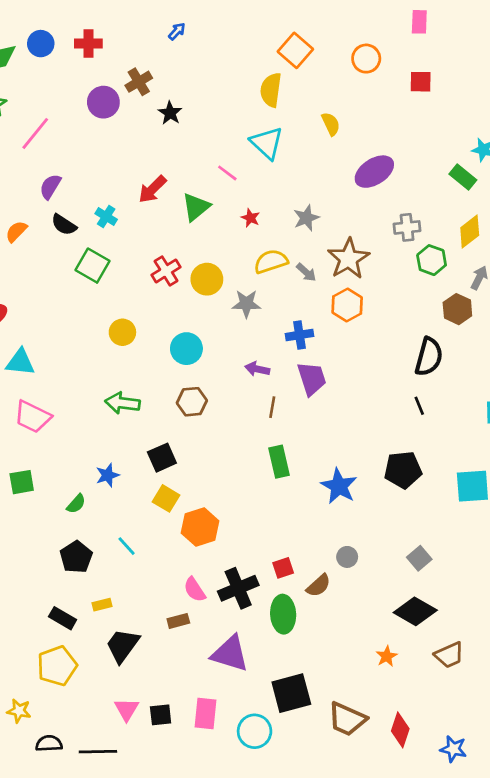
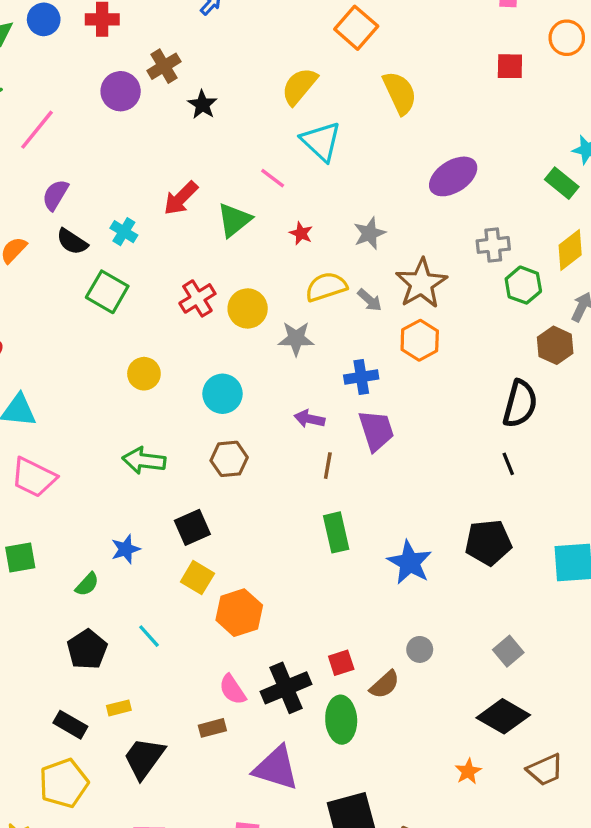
orange circle: (366, 59) -> (567, 38), moved
yellow semicircle: (271, 90) -> (299, 86), moved, turned 32
yellow semicircle: (331, 124) -> (400, 93), moved, size x1.5

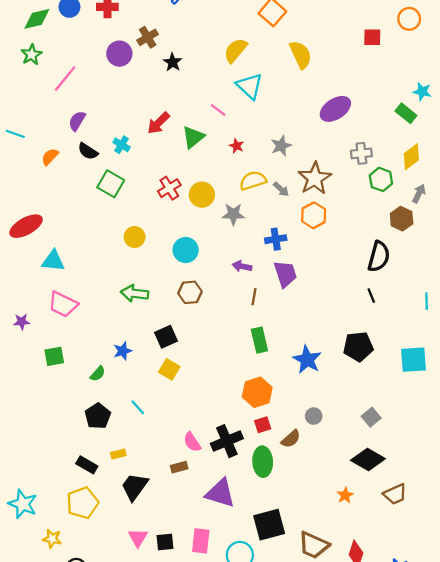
orange hexagon: (239, 613) -> (257, 392), moved

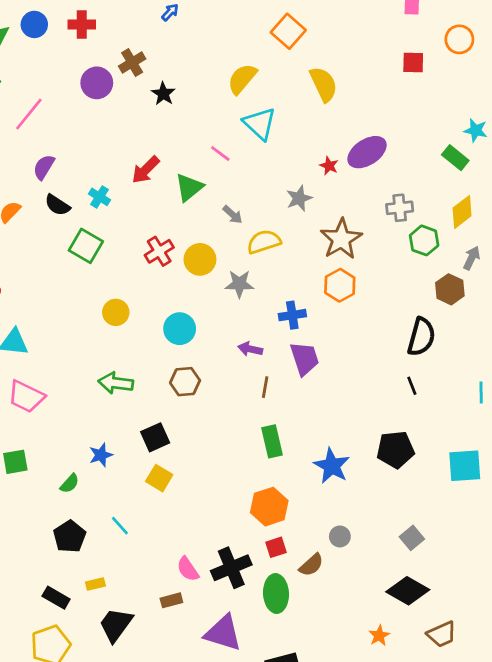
red star: (237, 146) -> (329, 166), moved
gray arrow: (281, 189) -> (233, 215), moved

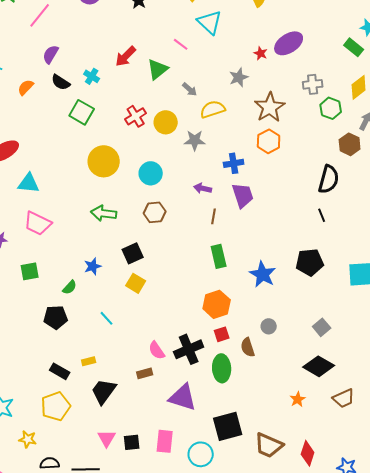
yellow circle: (116, 312) -> (104, 161), size x1.6
black pentagon: (70, 536) -> (56, 317), moved, turned 30
brown semicircle: (311, 565) -> (248, 347), turned 114

